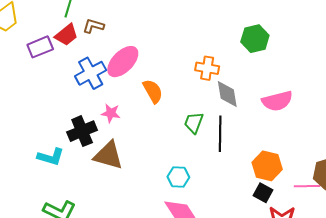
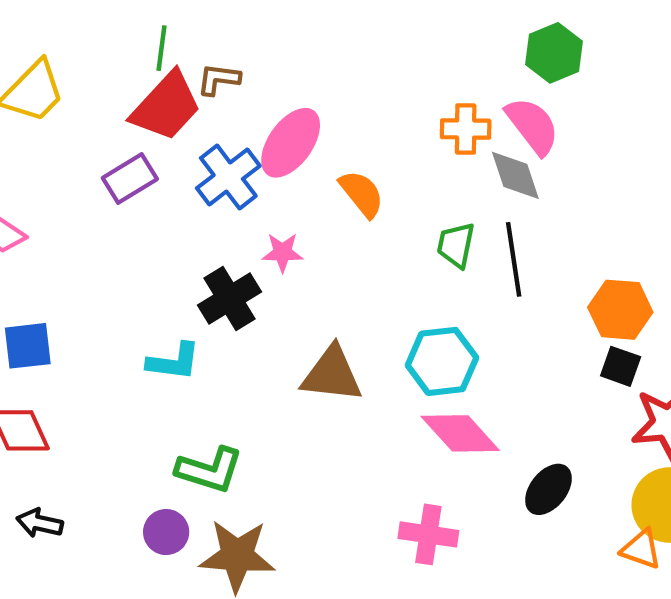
red trapezoid: (66, 35) -> (166, 106), size x1.5
purple rectangle: (40, 47) -> (130, 178), moved
pink semicircle: (277, 101) -> (532, 126), moved, turned -104
brown triangle: (108, 155) -> (332, 374), moved
cyan hexagon: (178, 177) -> (442, 361), size x1.5

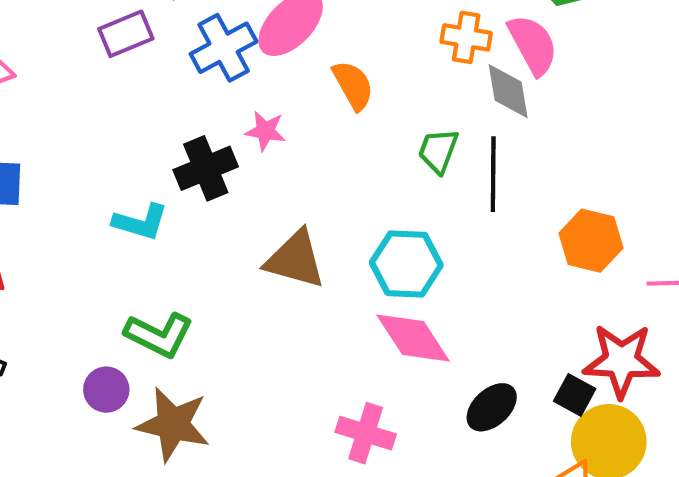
black square: (621, 366) -> (575, 395), moved

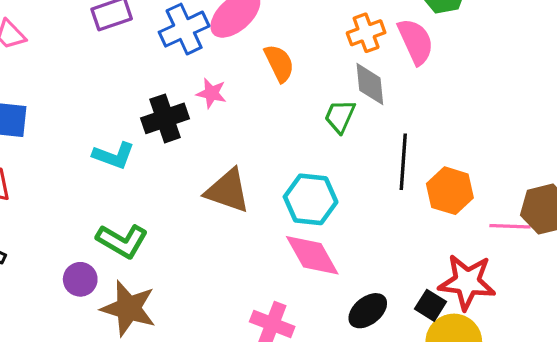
orange cross: (466, 37) -> (366, 33), turned -33
gray diamond: (508, 91) -> (370, 84), moved
black line: (493, 174) -> (403, 162), moved

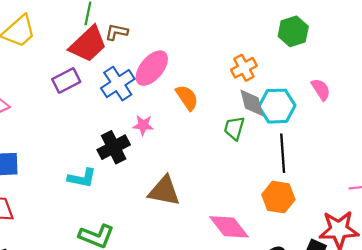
pink semicircle: (416, 41) -> (321, 89), moved, size x0.7
orange hexagon: (450, 191) -> (278, 197), moved
cyan hexagon: (311, 199) -> (277, 106), moved

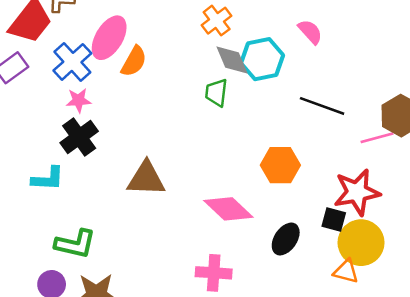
orange semicircle: (187, 98) -> (134, 61), moved, turned 72
pink star: (143, 125) -> (78, 100), moved
black line: (283, 153) -> (322, 106), moved, turned -57

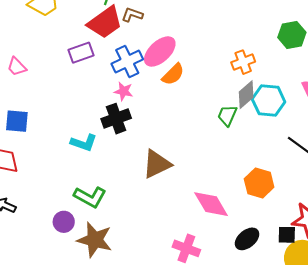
gray diamond: (232, 60) -> (246, 95), turned 56
brown triangle: (146, 179) -> (157, 164), turned -44
black square: (334, 219) -> (287, 235), turned -30

